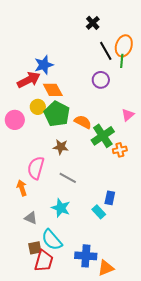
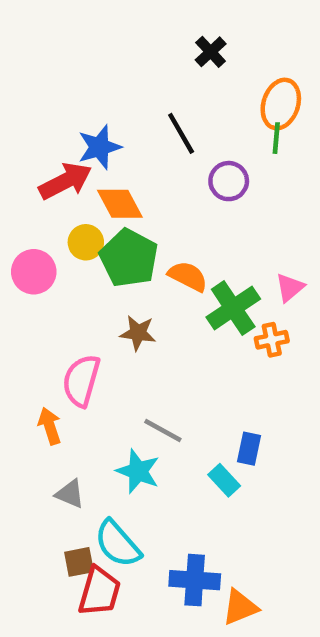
black line: (106, 51) -> (181, 133), moved
pink triangle: (128, 115) -> (290, 288), moved
gray line: (68, 178) -> (163, 430), moved

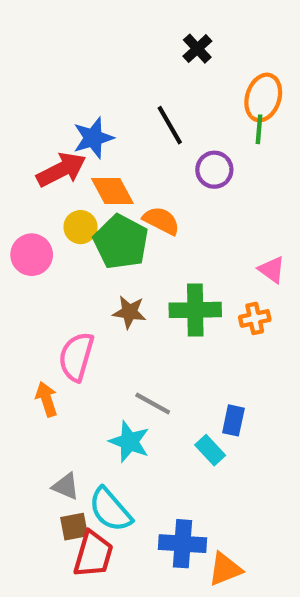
orange semicircle: (188, 276) -> (161, 221), moved
pink triangle: (290, 288) -> (272, 270), turned -44
green cross: (233, 308) -> (195, 310), moved, turned 33
gray triangle: (70, 494) -> (66, 486), moved

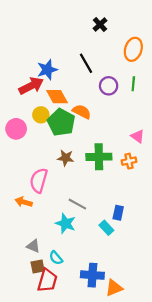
green line: (259, 129) -> (133, 84), moved
orange arrow: (47, 399) -> (24, 202), turned -56
cyan semicircle: (110, 510) -> (56, 258), size x0.6

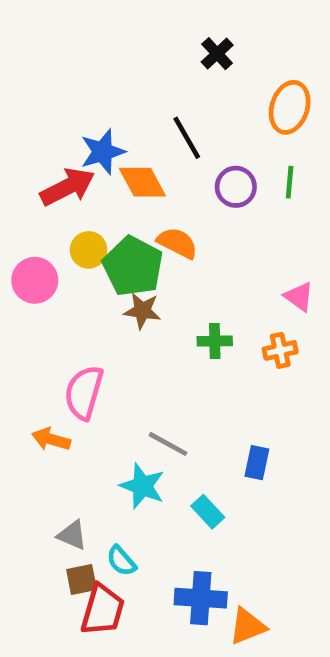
orange diamond: (57, 97) -> (142, 182), moved
green cross: (99, 157) -> (215, 341), size x0.6
brown star: (66, 158) -> (142, 311), moved
cyan rectangle: (106, 228) -> (208, 512), moved

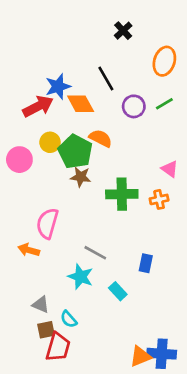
green line: (290, 182) -> (164, 104), turned 54
green cross: (215, 341) -> (122, 194), size x1.6
blue cross: (201, 598) -> (162, 354), moved

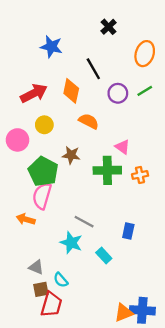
blue star: (58, 86) -> (51, 47), moved, turned 30
orange diamond: (81, 104) -> (71, 91), turned 40
green pentagon: (75, 152) -> (43, 171), moved
pink triangle: (170, 169) -> (123, 147), moved

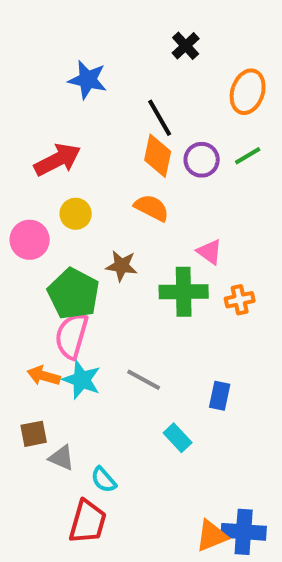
orange diamond: (71, 91) -> (158, 156), moved
cyan star: (71, 243) -> (82, 380), moved
brown square: (41, 289) -> (34, 434), moved

